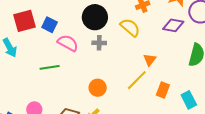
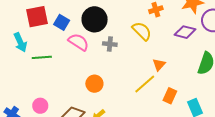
black circle: (95, 17) -> (95, 19), moved
green line: (50, 67) -> (42, 57), moved
orange circle: (98, 88) -> (94, 84), moved

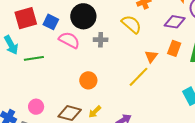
orange rectangle: (170, 96) -> (174, 48), moved

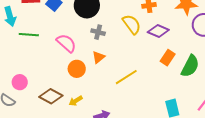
purple diamond: (175, 22) -> (158, 31), moved
pink semicircle: (69, 40) -> (66, 43), moved
orange triangle: (151, 56) -> (98, 57), moved

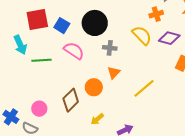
pink semicircle: (66, 43) -> (74, 51), moved
brown diamond: (51, 96) -> (71, 100), moved, turned -65

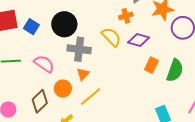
gray cross: (110, 48) -> (79, 49), size x1.6
pink semicircle: (74, 51) -> (44, 64), moved
yellow line: (144, 88) -> (91, 97), moved

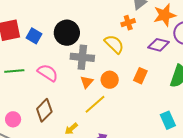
purple diamond: (139, 40) -> (158, 45), moved
orange rectangle: (151, 65) -> (140, 76), moved
orange circle: (63, 89) -> (110, 80), moved

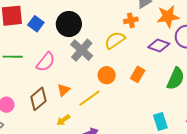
yellow semicircle: (114, 44) -> (115, 40), turned -85
gray cross: (82, 57) -> (82, 50), turned 30
pink semicircle: (48, 73) -> (46, 62), turned 90
orange triangle: (87, 82) -> (64, 90), moved

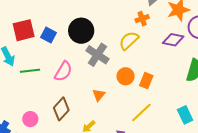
orange rectangle: (138, 74) -> (146, 81), moved
orange triangle: (64, 90) -> (99, 95), moved
yellow line: (89, 98) -> (141, 113), moved

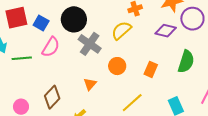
pink semicircle: (63, 71) -> (51, 47), moved
orange rectangle: (146, 81) -> (151, 69), moved

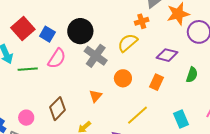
red square: (16, 18) -> (23, 28), turned -30
purple diamond: (166, 31) -> (167, 55), moved
green semicircle: (186, 62) -> (192, 75), size x0.7

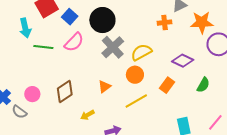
yellow semicircle: (128, 43) -> (141, 52), moved
yellow line: (137, 115) -> (136, 101), moved

